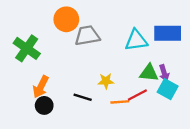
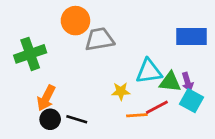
cyan triangle: (136, 40) -> (149, 71), moved
green cross: (27, 48) -> (30, 54), turned 36
black line: (83, 97) -> (77, 119), moved

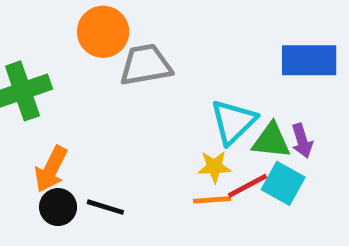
cyan triangle: (149, 71) -> (233, 122), turned -36
yellow star: (121, 91) -> (214, 167), moved
cyan square: (192, 101) -> (283, 183), moved

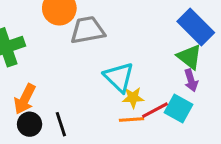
blue rectangle: (309, 60) -> (196, 27), turned 45
cyan triangle: (233, 122) -> (119, 77), moved, turned -32
green triangle: (271, 141) -> (189, 57), moved, turned 32
black line: (105, 207) -> (61, 124), turned 55

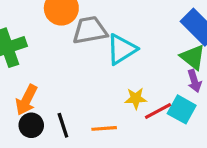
cyan triangle: (119, 77) -> (122, 49), moved, turned 44
orange line: (131, 119) -> (104, 128), moved

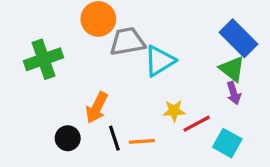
orange arrow: (26, 100) -> (97, 108), moved
cyan square: (182, 109) -> (227, 143), moved
black line: (63, 125) -> (114, 138), moved

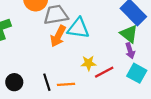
cyan triangle: (160, 61) -> (78, 28), turned 40
orange arrow: (97, 108) -> (58, 36), moved
cyan square: (227, 143) -> (137, 73), moved

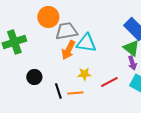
yellow star: (88, 63) -> (84, 74), moved
black circle: (14, 82) -> (34, 77), moved

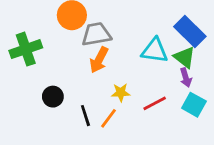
cyan triangle: (86, 43) -> (155, 50), moved
orange line: (75, 93) -> (108, 118), turned -49

